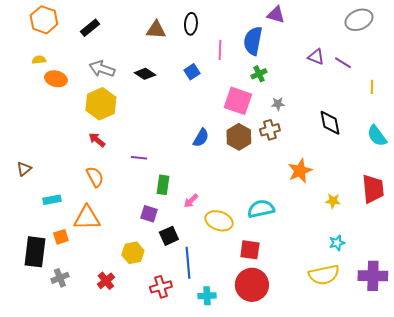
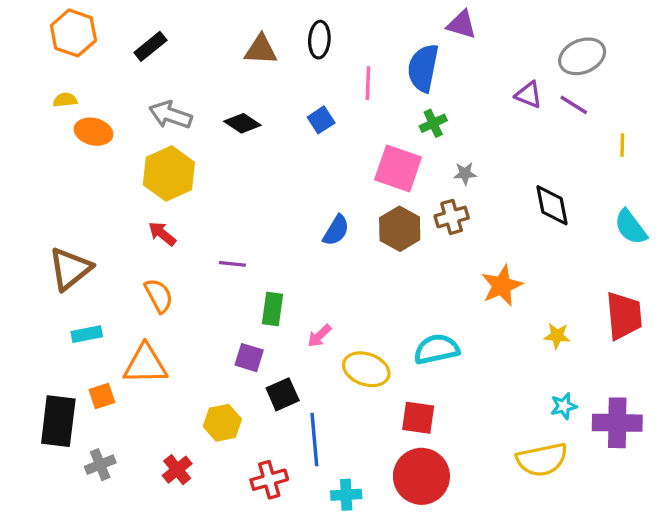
gray ellipse: (359, 20) -> (582, 56), moved
brown triangle: (24, 169) -> (70, 269), moved, size x1.8
purple cross: (373, 276) -> (617, 423), moved

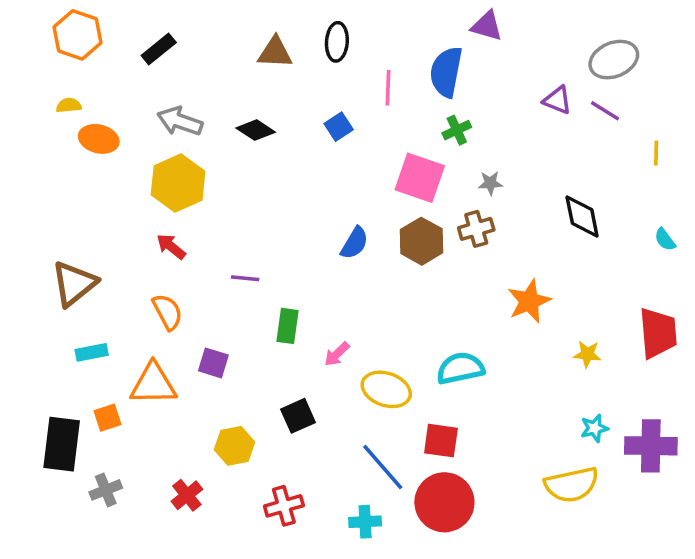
cyan semicircle: (631, 227) -> (665, 239), size x0.6
purple square: (249, 358) -> (213, 363), moved
blue line: (314, 440) -> (383, 467), moved, turned -36

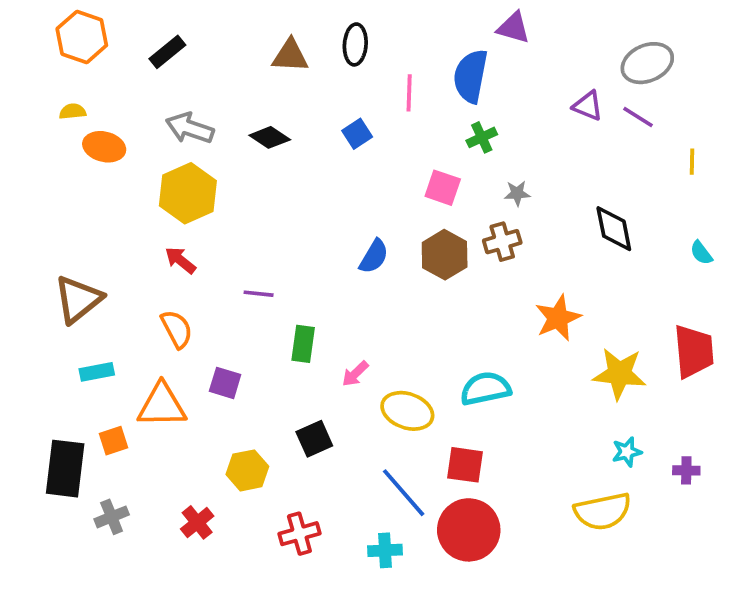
pink square: (420, 178) -> (443, 188), size x0.7
yellow star: (587, 354) -> (619, 374), size x1.8
purple cross: (651, 446) -> (686, 470), size x0.5

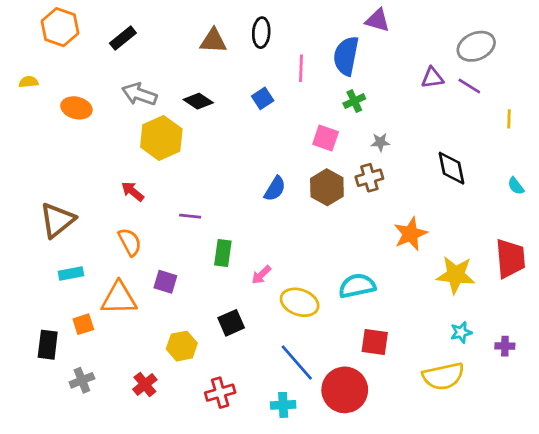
purple triangle: (588, 106) -> (432, 78), turned -30
yellow semicircle: (73, 111) -> (29, 82), moved
yellow hexagon: (188, 193) -> (161, 138), moved
red square: (465, 465) -> (375, 342), moved
black rectangle: (65, 469) -> (48, 345), size x0.7

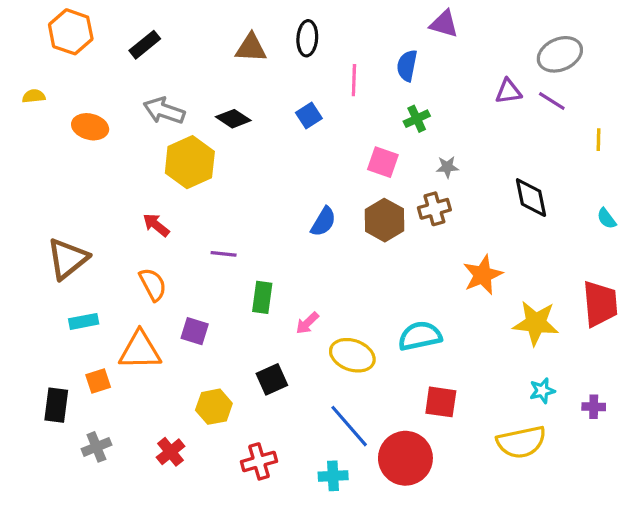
blue semicircle: (346, 56) -> (407, 66), size x0.7

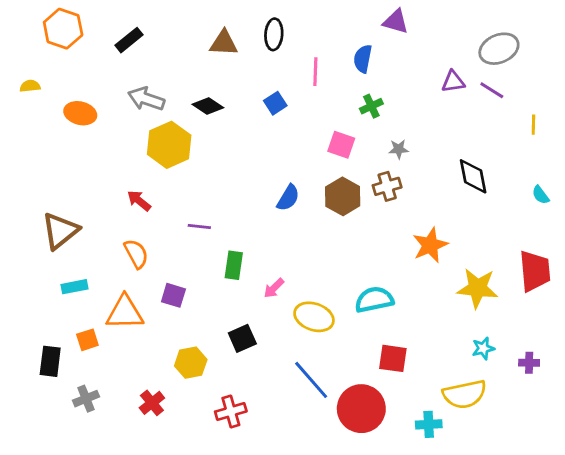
cyan cross: (333, 476) -> (429, 424), moved

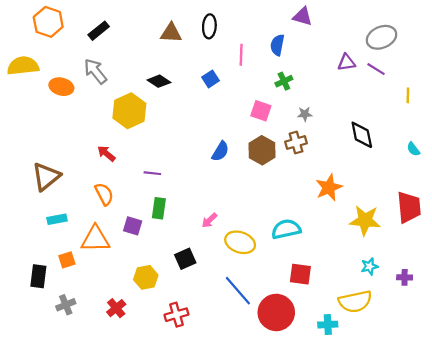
yellow semicircle: (30, 86) -> (23, 66), size x2.0
gray arrow: (146, 99) -> (95, 71), moved, turned 32
green rectangle: (234, 265) -> (159, 208), moved

